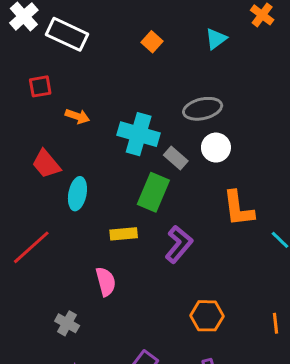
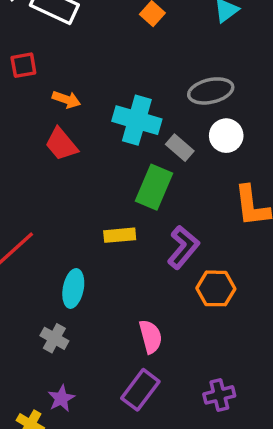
red trapezoid: (46, 164) -> (61, 144), moved
cyan ellipse: (77, 194) -> (73, 288), moved
pink semicircle: (106, 282) -> (151, 337), moved
orange hexagon: (207, 316) -> (216, 288), moved

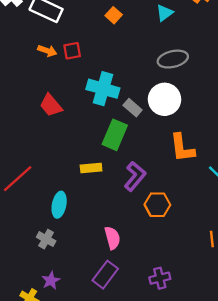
red square: (23, 65) -> (72, 51), moved
gray ellipse: (211, 91) -> (173, 59), moved
orange arrow: (66, 100) -> (47, 51), moved
white circle: (226, 136) -> (165, 99), size x1.4

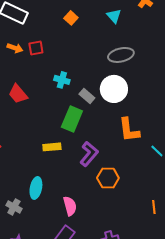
cyan triangle: (165, 13) -> (114, 16), turned -35
cyan cross: (103, 89) -> (62, 80), size x0.6
cyan ellipse: (59, 205) -> (36, 188), moved

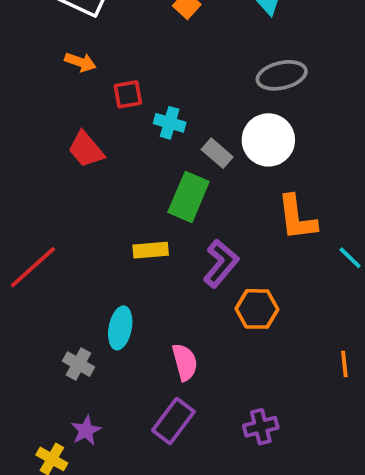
red square: (36, 48) -> (128, 94), moved

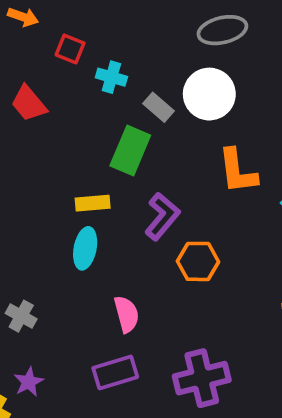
red square: (128, 94) -> (70, 49), turned 32
cyan ellipse: (120, 328) -> (85, 248), moved
purple rectangle: (173, 421) -> (115, 372), turned 36
purple cross: (261, 427) -> (202, 378), size x1.6

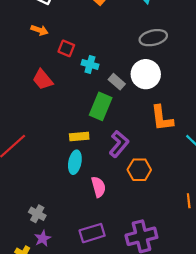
pink semicircle: (127, 314) -> (99, 187), moved
gray cross: (21, 316) -> (37, 214), moved

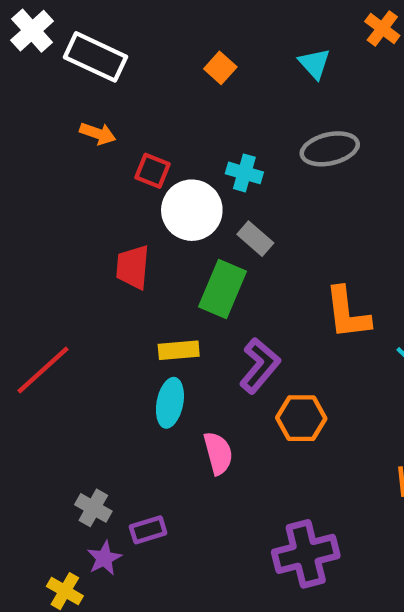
cyan cross: (90, 64) -> (244, 173), moved
white circle: (146, 74) -> (192, 210), moved
red trapezoid: (43, 80) -> (133, 267), moved, turned 45
purple rectangle: (92, 233) -> (148, 530), moved, size x0.7

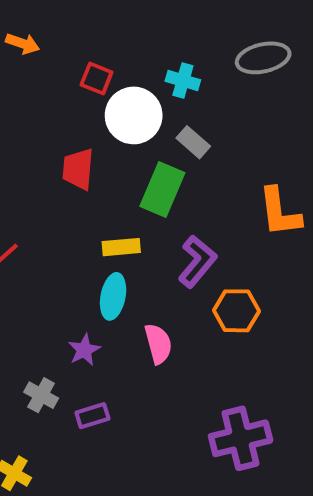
orange arrow: (98, 134) -> (23, 44), moved
purple star: (104, 558) -> (84, 350), moved

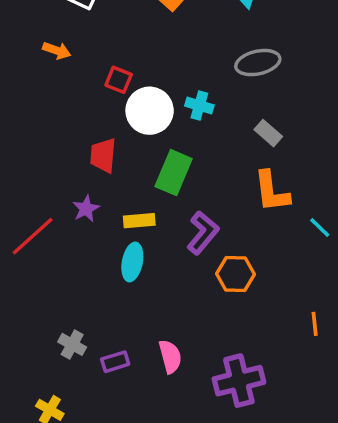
cyan cross: (183, 81) -> (199, 106), moved
gray rectangle: (193, 142) -> (268, 133), moved
pink semicircle: (158, 344) -> (170, 357), moved
purple star: (84, 350) -> (86, 209), moved

